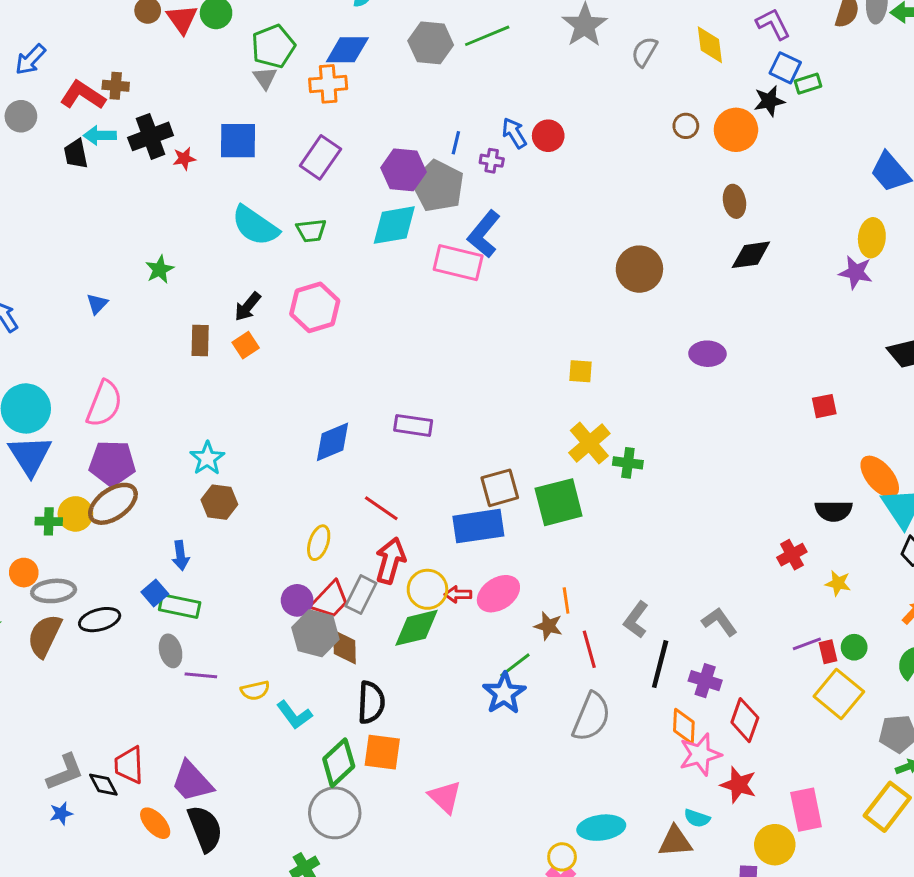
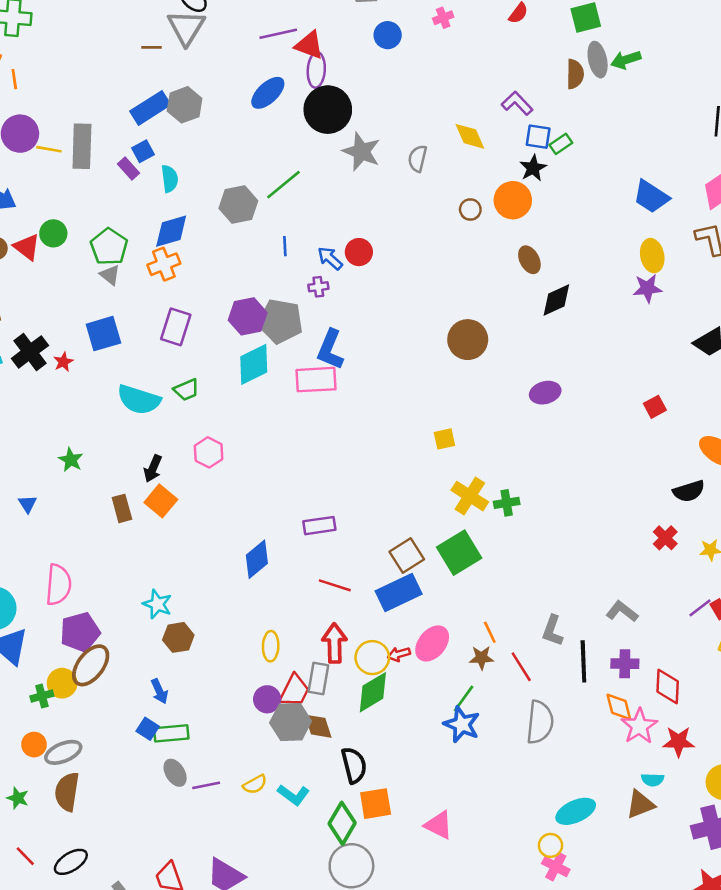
blue line: (456, 143) -> (285, 246), moved
pink hexagon: (315, 307) -> (209, 452), size x0.7
orange square: (246, 345) -> (161, 501), size x1.4
red line: (381, 508) -> (335, 585), moved
black ellipse: (100, 620) -> (71, 862), moved

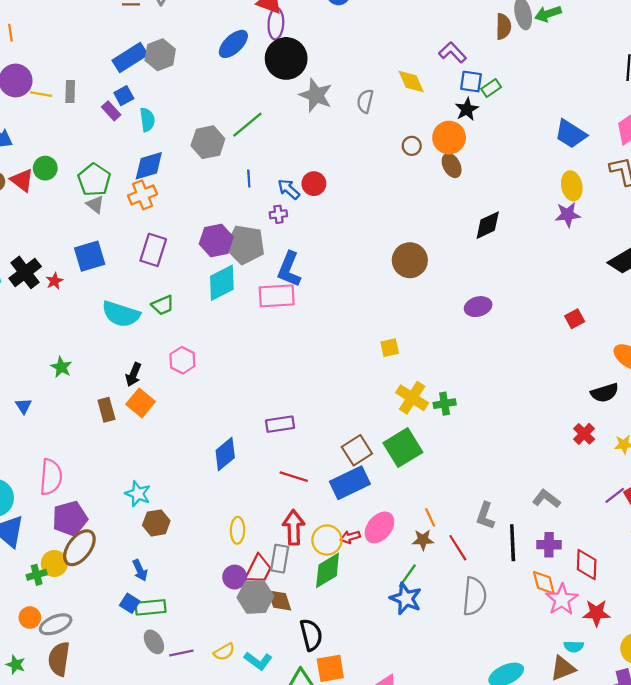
gray rectangle: (82, 146) -> (70, 91), size x0.6
brown ellipse: (529, 260) -> (452, 165), moved

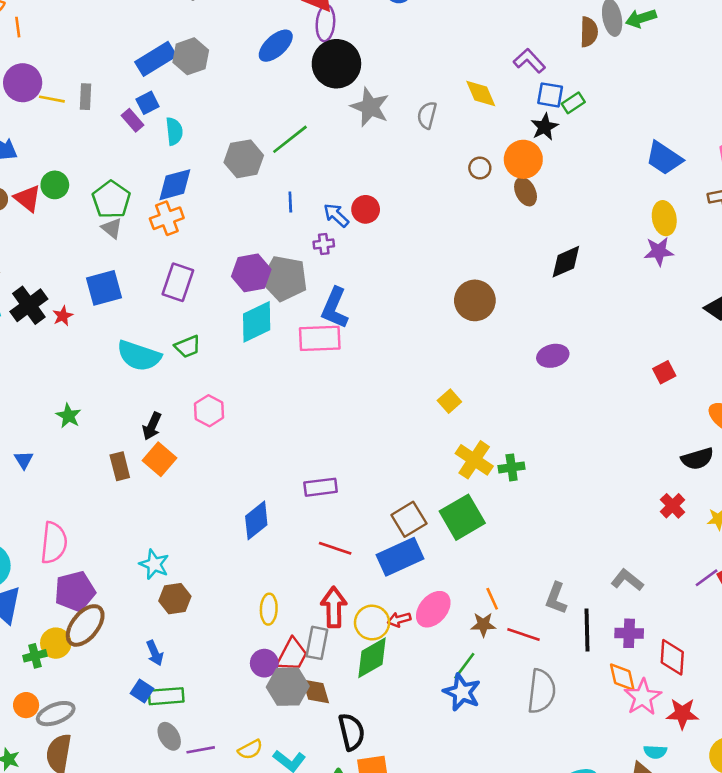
yellow square: (390, 348) -> (449, 401), turned -30
red line: (458, 548) -> (524, 635), turned -40

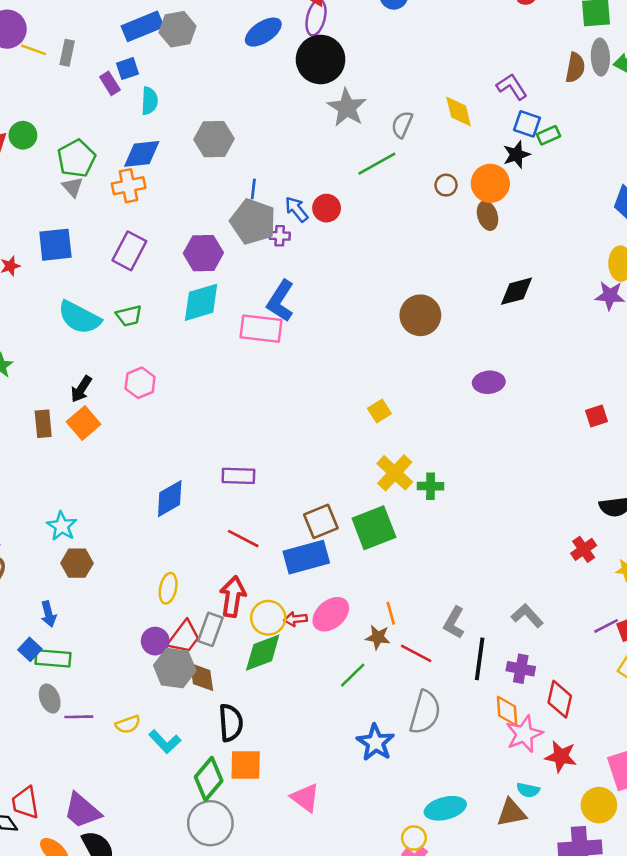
green line: (290, 139) -> (377, 164), moved
gray pentagon: (284, 278) -> (253, 222), moved
blue star: (462, 692) -> (375, 743), moved

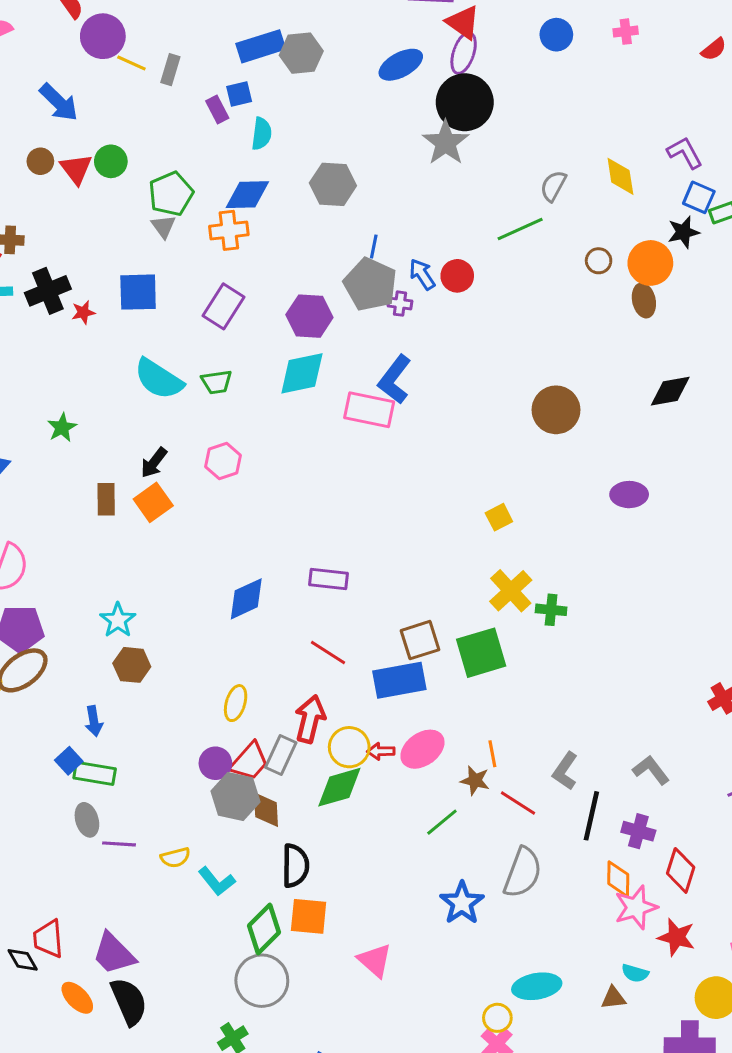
gray star: (347, 108) -> (446, 143), moved
brown triangle: (511, 813) -> (613, 998), size x0.7

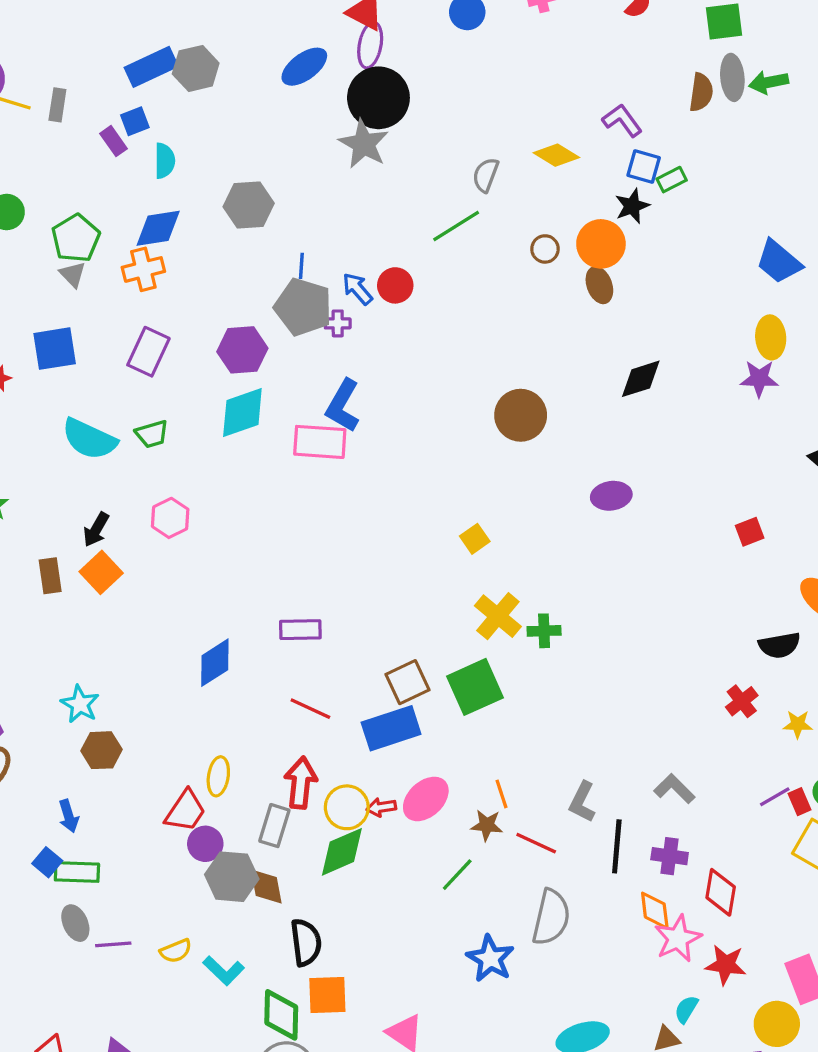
yellow diamond: (620, 176) -> (556, 155), turned -42
red trapezoid: (249, 762) -> (185, 811), moved
green diamond: (264, 929) -> (281, 1015), turned -36
cyan semicircle: (635, 973) -> (686, 1009), turned 112

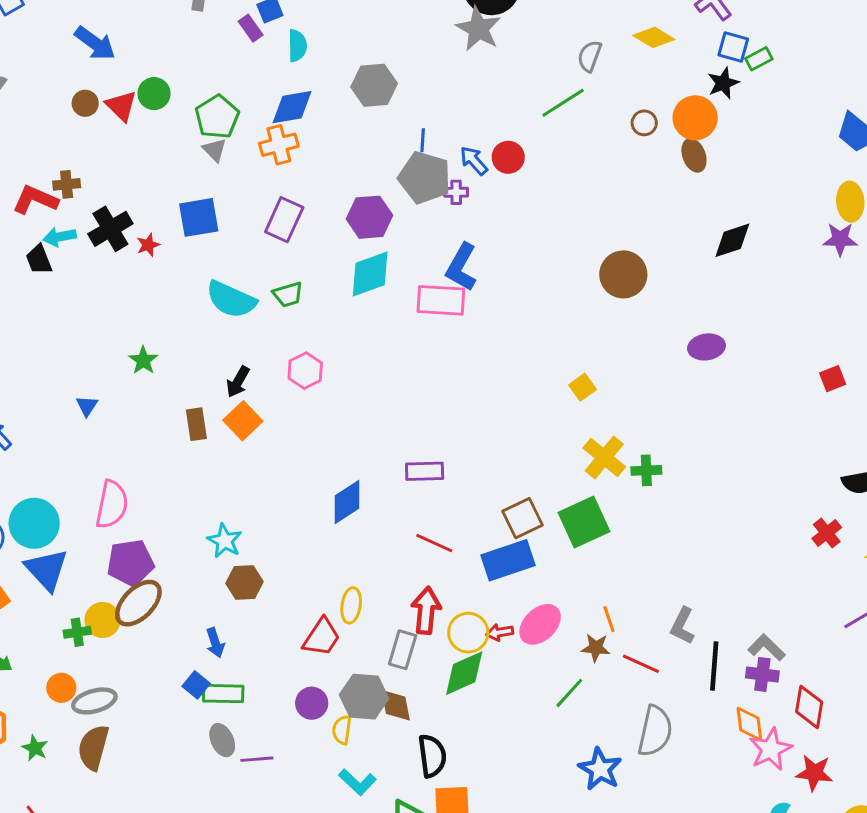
gray L-shape: (674, 789) -> (767, 647), moved
purple circle: (205, 844) -> (312, 703), moved
yellow semicircle: (176, 951) -> (342, 730), moved, turned 120

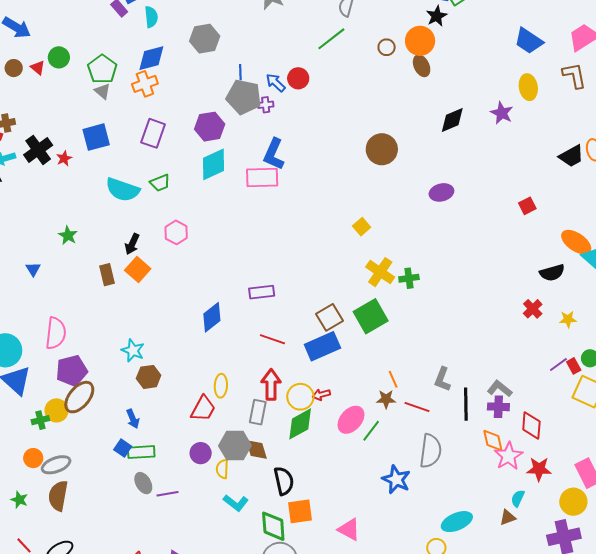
red triangle: (121, 106) -> (38, 68), size x0.7
purple star: (840, 239) -> (502, 113), moved, turned 30
pink ellipse: (540, 624) -> (351, 420), moved

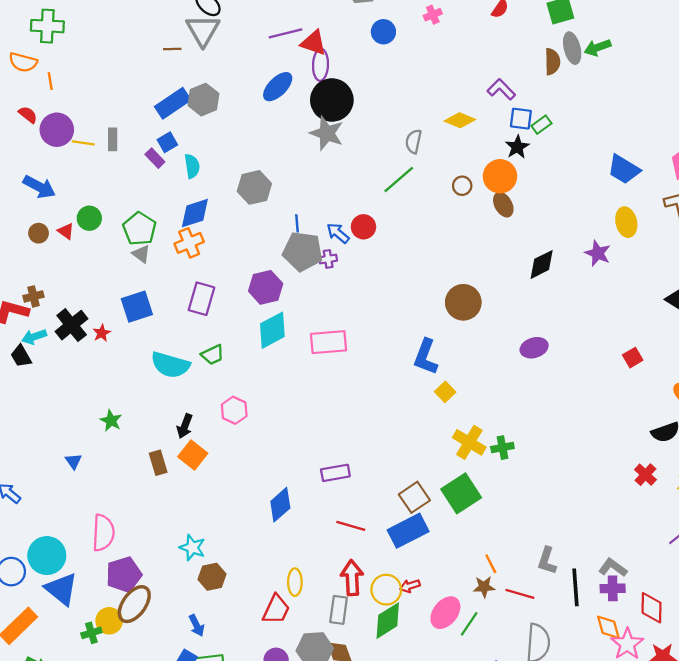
blue L-shape: (274, 154) -> (426, 357), moved

